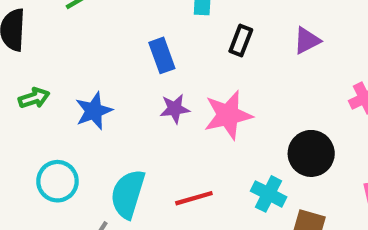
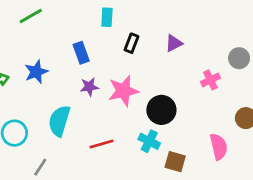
blue star: (94, 111) -> (36, 72), moved
black circle: (311, 153) -> (161, 110), moved
cyan semicircle: (128, 194) -> (59, 121), moved

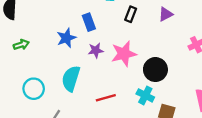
blue star: (36, 72) -> (66, 38), moved

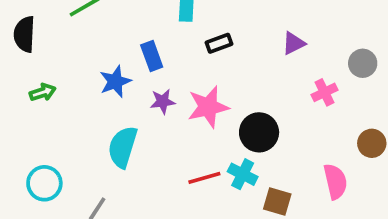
black rectangle: (131, 14) -> (219, 43), turned 49
purple triangle: (166, 14) -> (294, 43), moved
cyan circle: (34, 89) -> (44, 183), moved
red line: (106, 98) -> (204, 178), moved

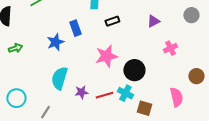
gray circle: (363, 63) -> (191, 15), moved
purple star: (163, 101) -> (81, 92), moved

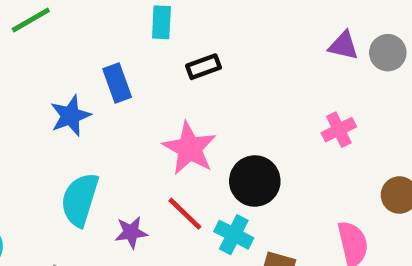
purple triangle: (153, 21) -> (343, 46), moved, turned 40
pink star: (106, 56) -> (189, 148), turned -30
red line: (104, 95) -> (185, 214), moved, turned 60

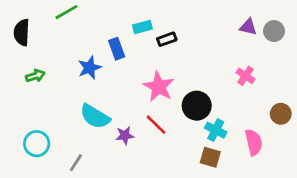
cyan rectangle: (161, 22) -> (142, 27), moved, turned 72
pink cross: (339, 130) -> (245, 76), turned -30
cyan semicircle: (80, 200) -> (95, 116), turned -76
cyan cross: (234, 235) -> (216, 130), moved

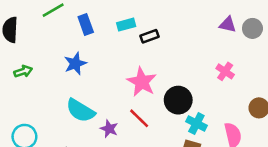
blue rectangle: (117, 49) -> (86, 25), moved
purple star: (125, 135) -> (109, 129), turned 30

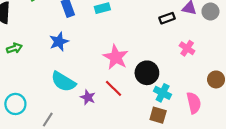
black rectangle: (150, 36) -> (167, 18), moved

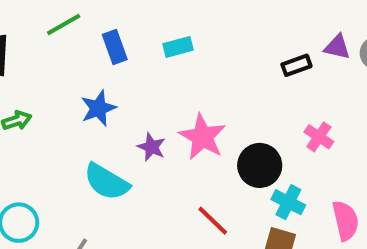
pink cross: (187, 48) -> (319, 137), moved
red line: (114, 88) -> (213, 221), moved
purple star: (88, 97) -> (151, 147), moved

